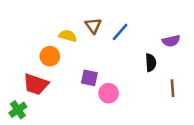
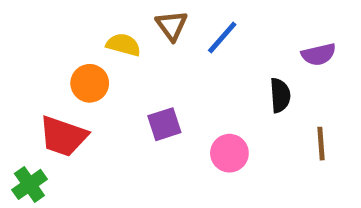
purple square: (89, 78) -> (164, 124), turned -30
pink circle: (109, 93) -> (229, 153), moved

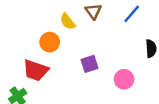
blue line: (222, 38) -> (132, 14), moved
yellow semicircle: (123, 45) -> (68, 22), turned -144

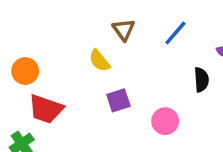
yellow semicircle: (68, 22) -> (99, 61), moved
orange circle: (50, 42) -> (25, 71), moved

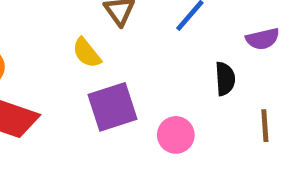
purple square: (118, 100) -> (112, 107), size x1.5

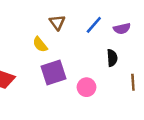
purple semicircle: (263, 39) -> (122, 29), moved

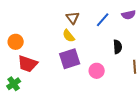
purple semicircle: (122, 29) -> (129, 15), moved
yellow semicircle: (40, 44) -> (69, 36), moved

